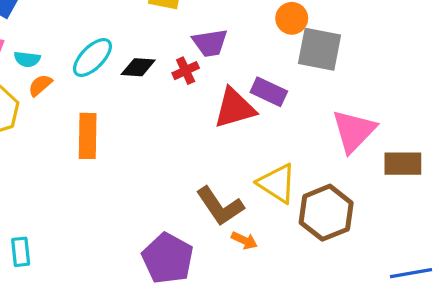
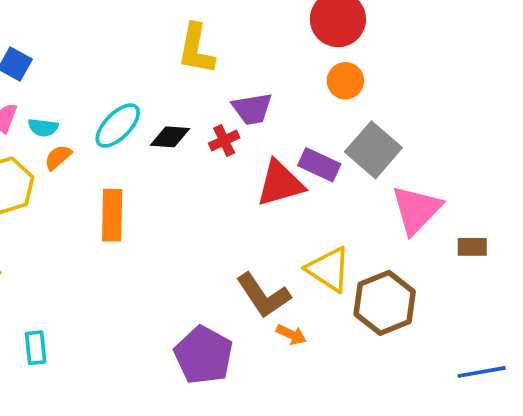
gray square: (319, 49) -> (373, 150), moved, turned 30
brown rectangle: (403, 164) -> (472, 247), size x0.7

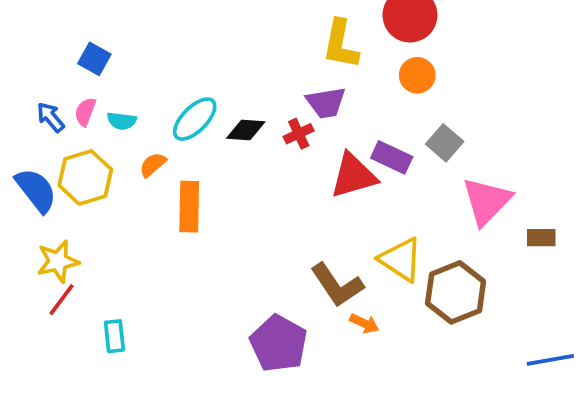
yellow L-shape: (196, 49) -> (341, 44), moved
gray square: (373, 150) -> (445, 143), size x0.7
orange semicircle: (58, 157) -> (153, 165), moved

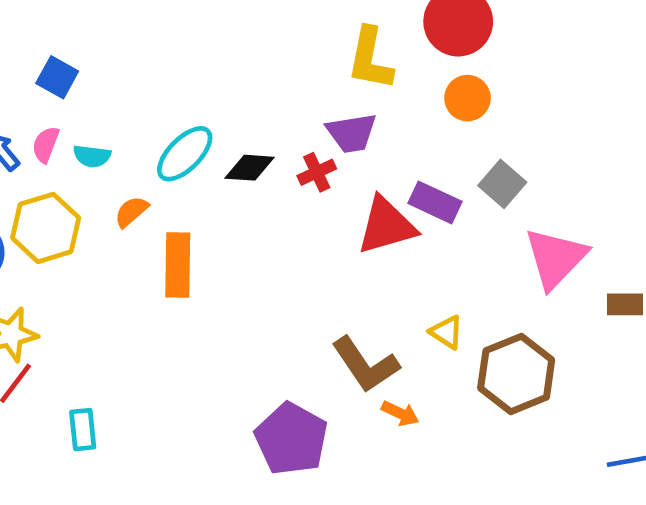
yellow triangle: (401, 260) -> (447, 332), size x0.6

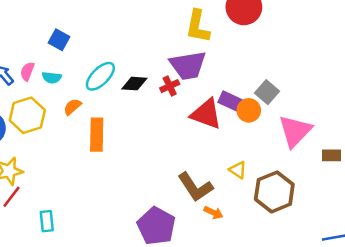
blue square: (57, 77) -> (59, 40), moved
orange circle: (467, 98) -> (249, 110), moved
purple trapezoid: (352, 133) -> (188, 65), size x1.4
red triangle: (386, 226) -> (206, 114), turned 36

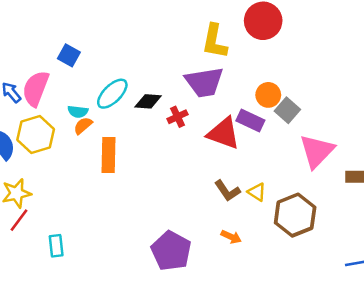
pink semicircle: (27, 71) -> (36, 89), size x1.8
cyan semicircle: (52, 78) -> (78, 112), moved
red cross: (170, 86) -> (178, 117), moved
orange circle: (249, 110) -> (268, 95), moved
brown L-shape: (195, 187) -> (227, 191), moved, size x0.7

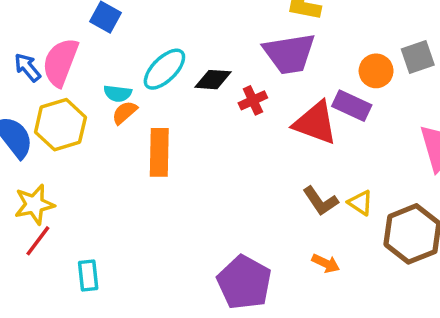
gray square: (287, 110) -> (418, 57), moved, turned 30

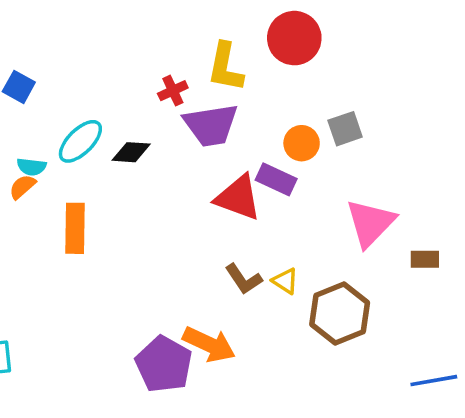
red cross: (253, 100) -> (173, 91), moved
orange semicircle: (125, 113) -> (22, 187), moved
orange arrow: (326, 263) -> (209, 344), moved, size x1.8

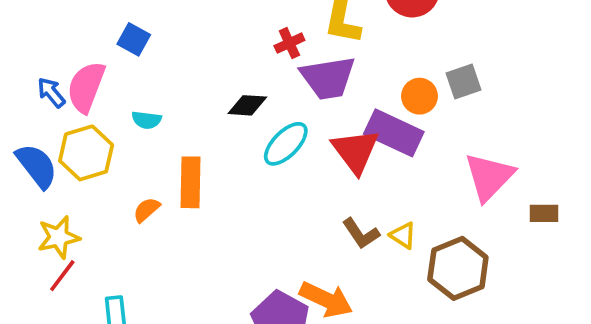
cyan ellipse: (80, 141) -> (286, 144), moved
purple rectangle: (276, 179) -> (394, 133), size x1.4
orange semicircle: (22, 187) -> (147, 210), moved
red triangle: (238, 198) -> (355, 151), turned 33

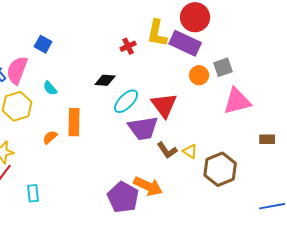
purple trapezoid: (328, 78) -> (143, 128), moved
cyan semicircle: (147, 120) -> (50, 88), turned 42
purple rectangle: (394, 133) -> (185, 43), moved
pink triangle: (489, 177) -> (237, 101), moved, turned 32

